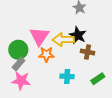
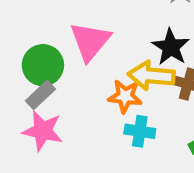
yellow arrow: (63, 40) -> (151, 76), moved
orange star: (46, 54) -> (125, 96), moved

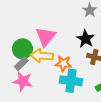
yellow arrow: (151, 76) -> (42, 56), moved
cyan cross: (140, 131) -> (71, 81), size x1.5

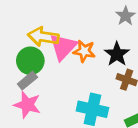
yellow arrow: (42, 56) -> (43, 37), moved
orange star: (63, 64) -> (84, 51), moved

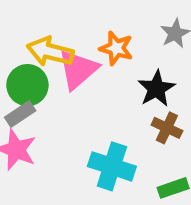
orange star: (84, 51) -> (116, 48), moved

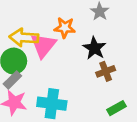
brown cross: (167, 128) -> (106, 71), turned -36
cyan cross: (112, 166) -> (52, 104), moved

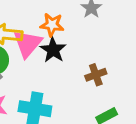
black star: (94, 48) -> (53, 50), moved

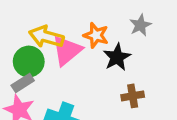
black star: (53, 50) -> (117, 57), moved

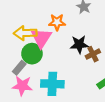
black star: (117, 57) -> (79, 44), moved, turned -30
green circle: (29, 62) -> (32, 54), moved

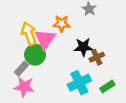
yellow arrow: (25, 33) -> (29, 34), turned 70
cyan cross: (52, 84) -> (79, 83), moved, turned -30

